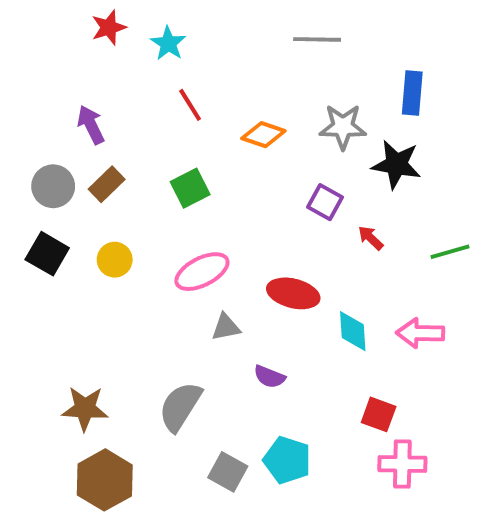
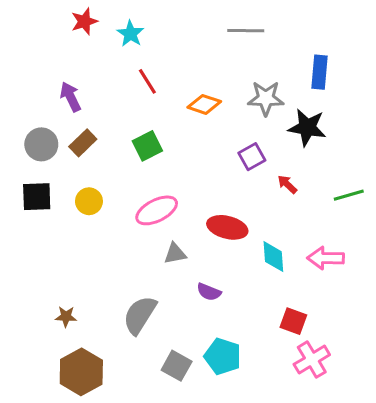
purple square: (325, 202) -> (252, 157), turned 32
black square: (47, 254) -> (37, 197), turned -32
brown star: (85, 408) -> (66, 317), size x0.6
pink cross: (402, 464) -> (312, 360), turned -32

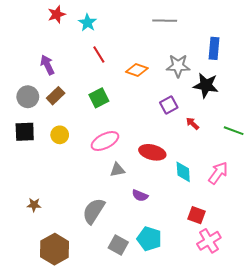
green line: (349, 195) -> (234, 131), turned 36
pink arrow: (326, 258) -> (218, 173), turned 125
brown star: (66, 317) -> (34, 205), moved

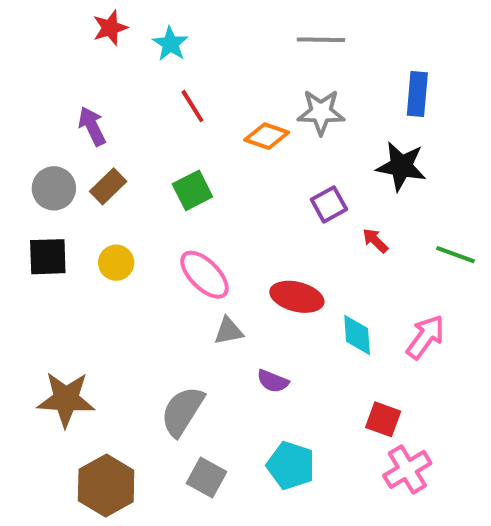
gray star: (178, 66) -> (321, 112), moved
pink ellipse: (105, 141) -> (204, 275), turned 72
brown star: (34, 205) -> (66, 399), size x2.0
gray square: (118, 245) -> (206, 478), moved

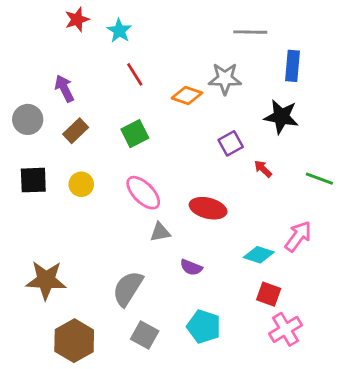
gray line: (321, 40) -> (250, 32), moved
gray circle: (54, 188) -> (28, 119), moved
cyan diamond: (357, 335) -> (259, 255), moved, turned -68

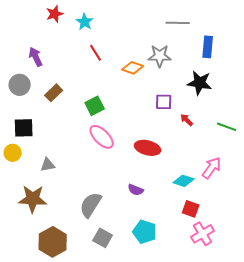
purple arrow: (64, 88) -> (36, 57), moved
green square: (135, 134) -> (95, 106), moved
purple square: (231, 143) -> (164, 102), turned 30
yellow circle: (81, 184) -> (13, 153), moved
gray triangle: (160, 232) -> (48, 165), moved

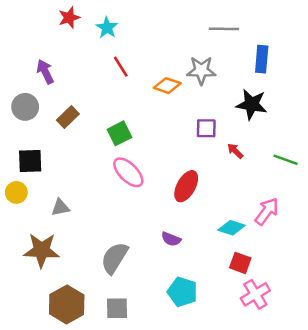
red ellipse: (148, 148) -> (186, 186), turned -75
gray square: (103, 238) -> (117, 308), moved, turned -30

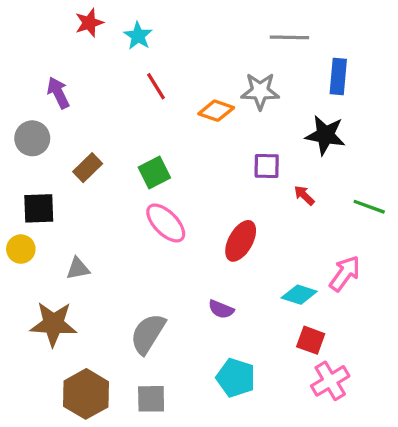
brown rectangle: (68, 117) -> (88, 168), moved

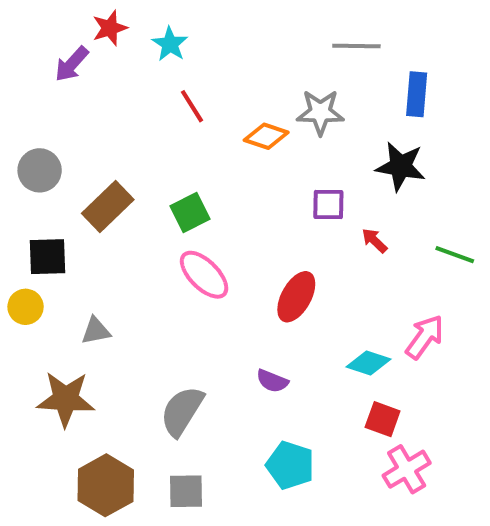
purple arrow: (58, 93) -> (72, 64), moved, turned -112
brown rectangle: (88, 168) -> (108, 206), size x1.4

